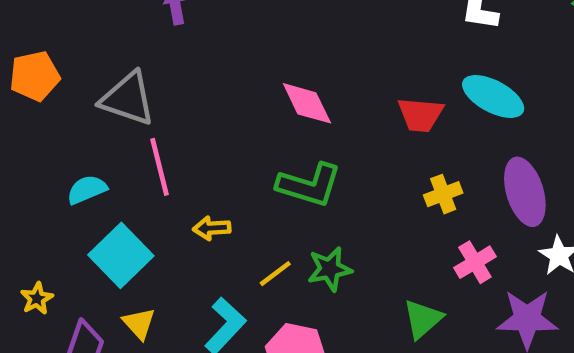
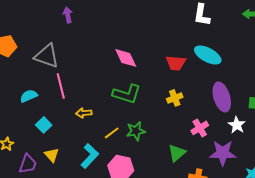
yellow cross: (443, 194) -> (175, 98), moved
cyan square: (121, 255) -> (44, 125), size x0.6

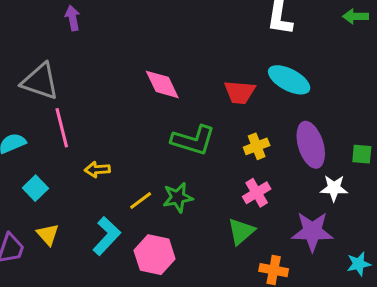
green L-shape: (127, 94) -> (193, 140), moved
yellow cross: (175, 98) -> (257, 146), moved
white star: (237, 125) -> (334, 188), turned -30
pink cross: (200, 128) -> (257, 193), moved

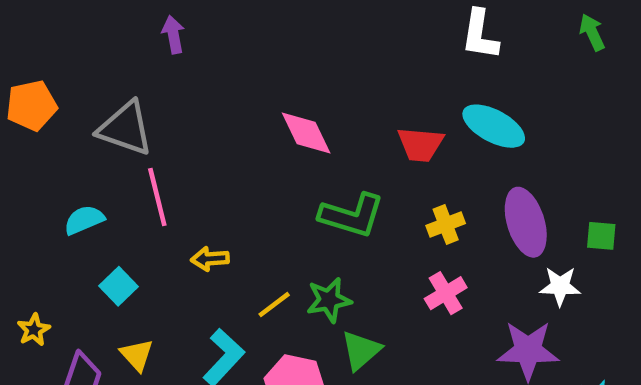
green arrow: (356, 16) -> (592, 32), turned 65
green triangle: (241, 231) -> (361, 350), moved

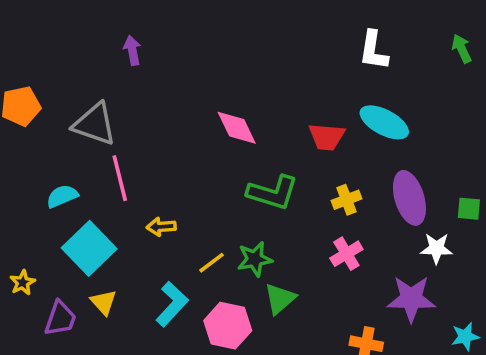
cyan square: (118, 286) -> (89, 248), size x1.8

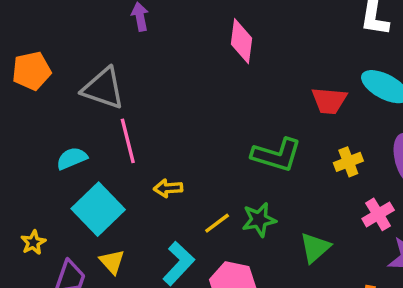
pink diamond: (237, 128) -> (242, 41), moved, turned 33
pink cross: (346, 254) -> (378, 214), moved
green triangle: (280, 299) -> (315, 248), moved

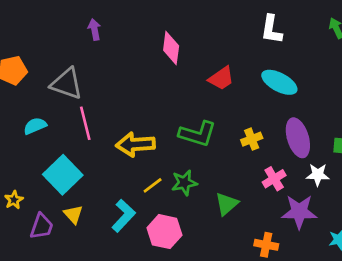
red trapezoid: (329, 101) -> (221, 78), moved, turned -40
cyan semicircle: (72, 158) -> (35, 126), moved
yellow arrow: (168, 188) -> (135, 144), moved, size x1.8

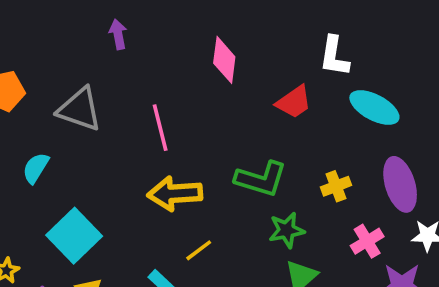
white L-shape: (271, 29) -> (334, 56), moved
pink line: (85, 123) -> (160, 128), moved
cyan semicircle: (35, 126) -> (36, 168), turned -35
green star: (184, 183) -> (287, 230), moved

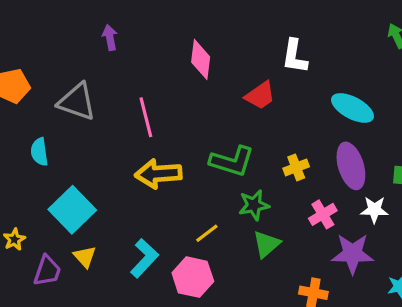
cyan ellipse: (374, 108) -> (353, 108), moved
cyan semicircle: (36, 168) -> (39, 152), turned -40
yellow line: (199, 250) -> (207, 233), moved

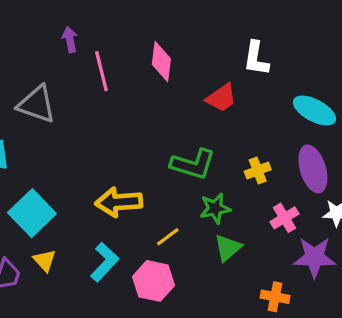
pink line: (146, 117) -> (101, 71), moved
yellow arrow: (158, 174) -> (119, 202), moved

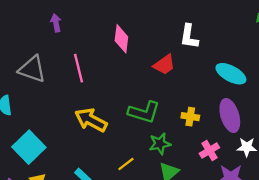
pink line: (101, 71) -> (79, 68), moved
yellow cross: (258, 170) -> (190, 117), turned 30
yellow arrow: (119, 202) -> (91, 120), moved, turned 32

